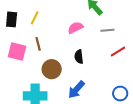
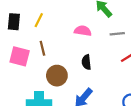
pink semicircle: (75, 28) -> (83, 31), turned 35

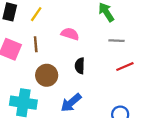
pink semicircle: (83, 31) -> (70, 34), moved

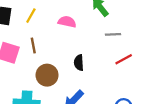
pink semicircle: (70, 34) -> (67, 22), moved

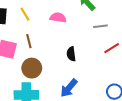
yellow line: (31, 16) -> (25, 14), turned -56
brown circle: (47, 75) -> (32, 68), moved

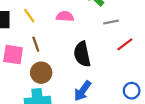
black semicircle: (71, 54) -> (82, 54), size x1.6

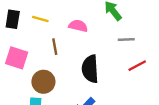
yellow line: (29, 16) -> (40, 19), turned -48
brown line: (36, 44) -> (55, 47), moved

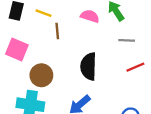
pink semicircle: (78, 26) -> (90, 16), moved
brown line: (55, 47) -> (57, 31), moved

